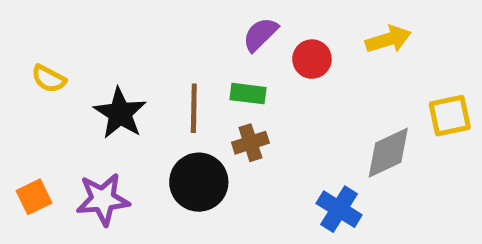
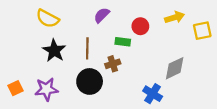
purple semicircle: (260, 34) -> (102, 15), moved
yellow semicircle: (49, 79) -> (48, 18), moved, size x1.5
green rectangle: (248, 94) -> (123, 42), moved
yellow square: (450, 116) -> (202, 31), moved

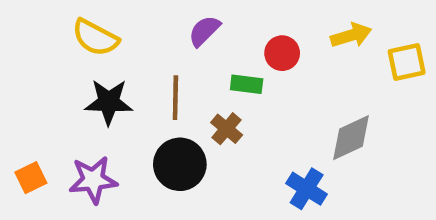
black star: (54, 51) -> (109, 102), turned -30
brown cross: (113, 64) -> (227, 129), turned -32

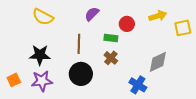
black star: (109, 102) -> (40, 55), moved
brown cross: (227, 129) -> (111, 58), moved

